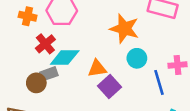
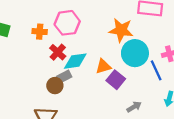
cyan circle: (137, 58) -> (135, 53), size x1.6

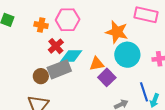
blue line: (156, 70) -> (144, 92), moved
gray rectangle: (64, 77) -> (59, 69), size x1.6
brown circle: (55, 86) -> (41, 76), moved

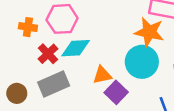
orange star: (117, 32) -> (149, 32), moved
cyan diamond: (71, 56) -> (76, 48), moved
brown circle: (41, 76) -> (17, 93), moved

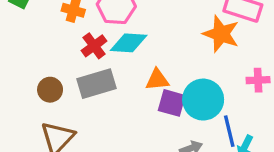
cyan circle: (142, 62) -> (203, 100), moved
purple square: (116, 92) -> (172, 103), turned -35

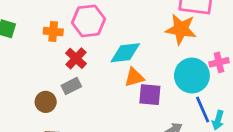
cyan diamond: (129, 43) -> (125, 53), moved
gray rectangle: (96, 84) -> (71, 86), moved, size x0.6
cyan circle: (203, 100) -> (192, 76), moved

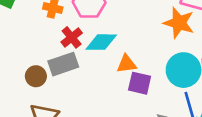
cyan diamond: (125, 53) -> (101, 42), moved
gray rectangle: (71, 86) -> (63, 64), size x1.5

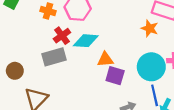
orange star: (179, 23) -> (150, 28), size x0.7
brown circle: (36, 76) -> (15, 71), moved

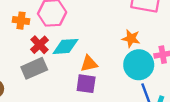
orange star: (150, 28) -> (131, 38), moved
purple square: (115, 76) -> (86, 84), moved

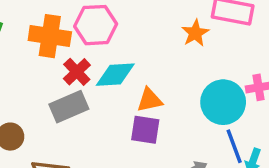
orange cross: (21, 21) -> (50, 36), size x1.6
orange star: (131, 38) -> (195, 33), moved, turned 30

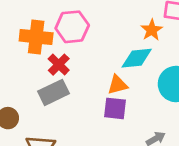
cyan diamond: (115, 75) -> (137, 58), moved

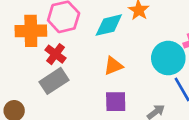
cyan diamond: (137, 58) -> (109, 25), moved
purple square: (115, 108) -> (116, 102), moved

